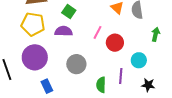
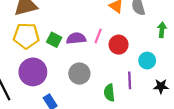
green square: (69, 12) -> (54, 40), moved
purple semicircle: (64, 31) -> (76, 38), moved

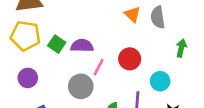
pink line: (98, 36) -> (99, 67), moved
purple circle: (33, 72) -> (28, 78), size x0.6

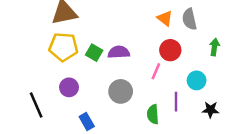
red circle: (130, 59) -> (170, 50), moved
pink line: (99, 67) -> (156, 71), moved

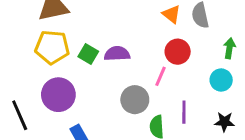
cyan circle: (197, 80) -> (221, 80), moved
purple circle: (69, 87) -> (58, 95), size x1.5
gray circle: (121, 91) -> (135, 100), moved

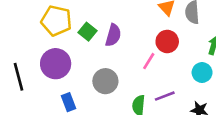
purple semicircle: (117, 54) -> (113, 35), turned 100
gray circle: (135, 100) -> (105, 81), moved
purple line: (184, 112) -> (165, 96), turned 60

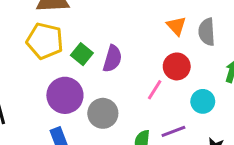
purple circle: (56, 64) -> (65, 95), moved
cyan circle: (202, 73) -> (203, 101), moved

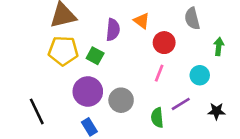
orange triangle: (176, 26) -> (142, 21), moved
purple semicircle: (112, 59) -> (113, 30), moved
red circle: (177, 66) -> (164, 43), moved

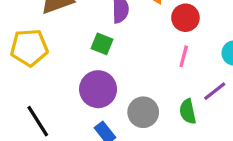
yellow pentagon: (63, 51) -> (29, 48), moved
gray circle: (121, 100) -> (143, 112), moved

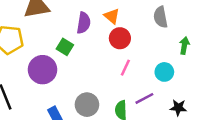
red circle: (185, 18) -> (120, 38), moved
purple circle: (98, 89) -> (43, 70), moved

